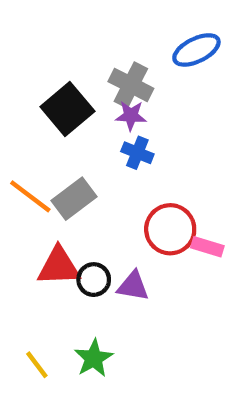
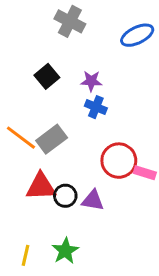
gray cross: (131, 85) -> (70, 21), moved
black square: (67, 109) -> (47, 76), size x0.7
yellow line: (37, 365) -> (26, 255), turned 50

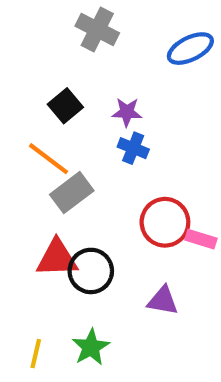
orange line: (21, 138) -> (48, 159), moved
black circle: (65, 196) -> (91, 271), size x1.4
purple triangle: (93, 200) -> (163, 301), moved

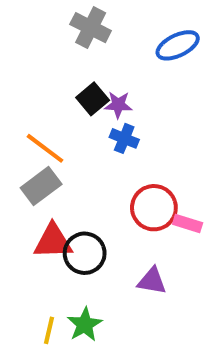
black square: (65, 106) -> (93, 99), moved
gray rectangle: (72, 193) -> (41, 186), moved
yellow line: (36, 354) -> (49, 330), moved

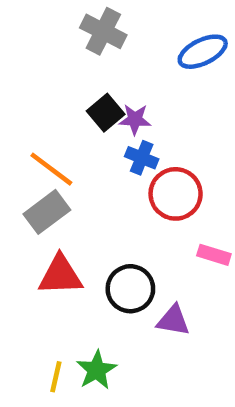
red circle: (154, 208) -> (176, 194), moved
black circle: (85, 253) -> (130, 289), moved

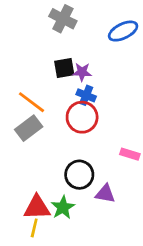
black square: (106, 113) -> (64, 68), turned 30
red circle: (176, 194) -> (82, 117), moved
red triangle: (60, 275) -> (37, 207), moved
green star: (97, 370) -> (63, 207), moved

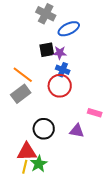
blue ellipse: (123, 31) -> (69, 29), moved
black circle: (79, 175) -> (44, 129), moved
purple triangle: (105, 194) -> (77, 131), moved
green star: (63, 207) -> (39, 164), moved

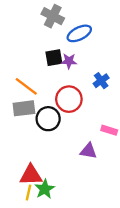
blue cross: (63, 70) -> (101, 81), moved, turned 32
gray rectangle: (21, 94) -> (24, 108), turned 30
black circle: (44, 129) -> (48, 119), moved

